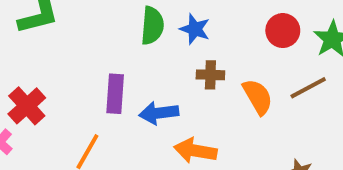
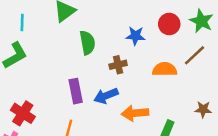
blue star: (195, 29) -> (135, 36), moved
brown cross: (210, 75) -> (118, 65), moved
orange semicircle: (258, 97) -> (165, 69), turned -45

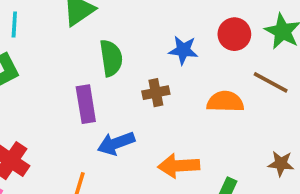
brown line: (194, 55) -> (271, 82), turned 70
purple rectangle: (76, 91) -> (86, 104), moved
blue arrow: (106, 96) -> (116, 143), moved

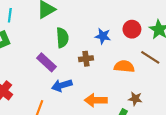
purple rectangle: (86, 104) -> (47, 62), turned -42
brown star: (281, 164) -> (135, 99), moved

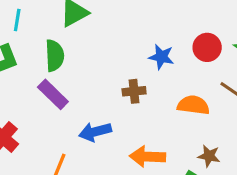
green semicircle: (62, 38) -> (55, 56), moved
purple rectangle: (47, 62) -> (53, 94), moved

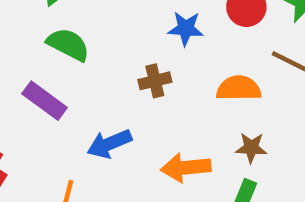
green semicircle: (55, 56) -> (68, 44), moved, turned -52
brown star: (209, 156) -> (251, 148), moved

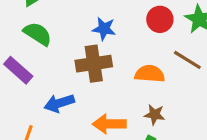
blue star: (186, 28) -> (104, 29), moved
brown cross: (155, 81) -> (94, 64), size x1.6

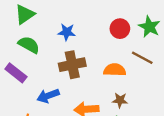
blue star: (104, 29) -> (67, 32), moved

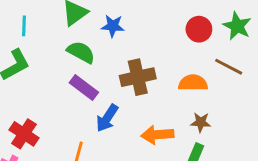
blue star: (67, 32) -> (113, 26), moved
purple rectangle: (16, 73) -> (84, 87), moved
blue arrow: (48, 96) -> (107, 118), turned -35

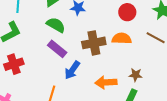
red circle: (199, 29) -> (127, 12), moved
orange semicircle: (193, 83) -> (122, 39), moved
red cross: (24, 134) -> (14, 64), moved, turned 36

